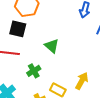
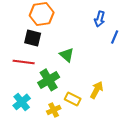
green cross: (34, 71) -> (49, 80), size x1.5

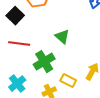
black square: (33, 38) -> (15, 16), moved, turned 30

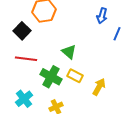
green cross: (44, 62) -> (51, 77), turned -30
yellow rectangle: (68, 81) -> (75, 76), moved

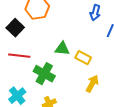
green triangle: (69, 52) -> (62, 49), turned -35
yellow rectangle: (75, 76) -> (83, 58), moved

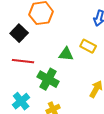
yellow rectangle: (83, 58) -> (88, 46), moved

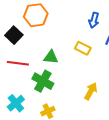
green triangle: (66, 54) -> (51, 57), moved

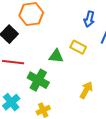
green triangle: (51, 57) -> (56, 56), moved

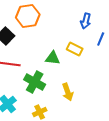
yellow arrow: (86, 90) -> (68, 92), moved, turned 132

